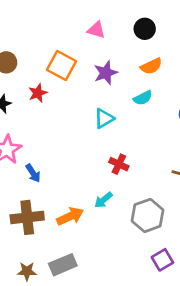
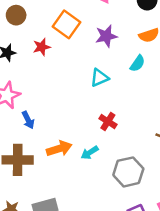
cyan semicircle: (143, 98) -> (137, 63), turned -36
orange arrow: (70, 216) -> (59, 149), moved

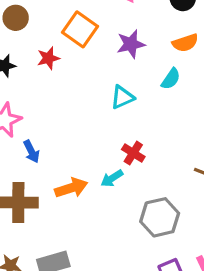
cyan arrow: (90, 153) -> (112, 178), moved

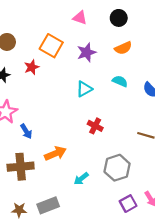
cyan semicircle: (171, 79) -> (120, 81), moved, turned -96
cyan arrow: (112, 178) -> (81, 179), moved

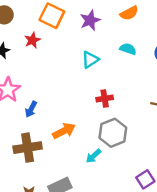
red cross: (95, 126) -> (105, 99), turned -32
blue arrow: (26, 131) -> (31, 109), turned 64
gray hexagon: (117, 168) -> (113, 133), moved

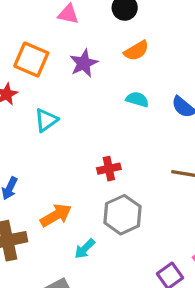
cyan triangle: (90, 60) -> (46, 120), moved
cyan arrow: (93, 156) -> (85, 249), moved

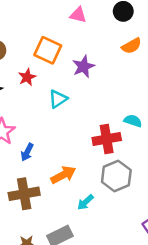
purple star: (84, 63) -> (83, 66), moved
cyan semicircle: (137, 99) -> (133, 121), moved
red cross: (109, 169) -> (107, 139), size x1.5

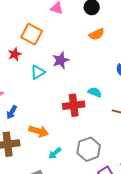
purple star: (83, 66) -> (61, 60), moved
orange arrow: (63, 175) -> (39, 131), turned 42
gray hexagon: (116, 176) -> (89, 149), moved

